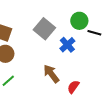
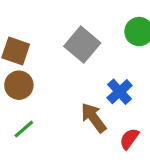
blue cross: (67, 45) -> (120, 92), moved

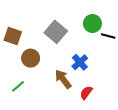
brown circle: (19, 85) -> (31, 58), moved

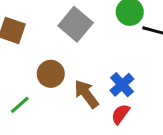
brown circle: (31, 58) -> (51, 74), moved
blue cross: (80, 62) -> (122, 85), moved

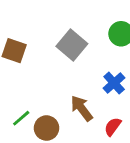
brown circle: (51, 74) -> (47, 128), moved
blue cross: (122, 85) -> (114, 83), moved

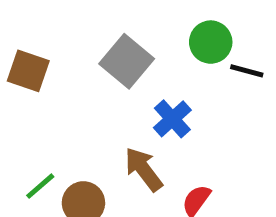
blue cross: (114, 83) -> (172, 119), moved

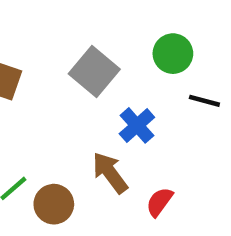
black line: (247, 71) -> (204, 101), moved

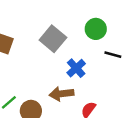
brown arrow: (110, 173) -> (61, 94), turned -60

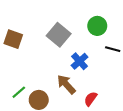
brown arrow: (61, 94) -> (66, 84), turned 55

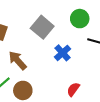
brown arrow: (66, 84) -> (17, 60), moved

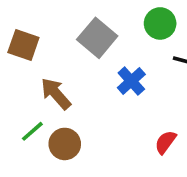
red semicircle: (73, 89) -> (165, 142), moved

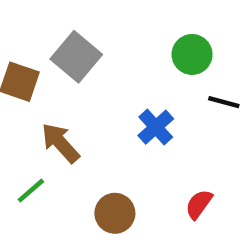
gray square: (97, 38) -> (76, 57), moved
brown circle: (65, 144) -> (115, 213), moved

